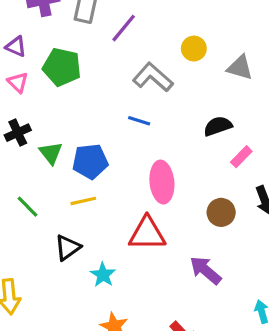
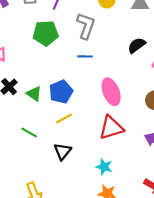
green pentagon: (62, 67) -> (46, 33), moved
gray L-shape: (153, 77) -> (86, 26), turned 84
cyan star: (103, 275) -> (104, 167), moved

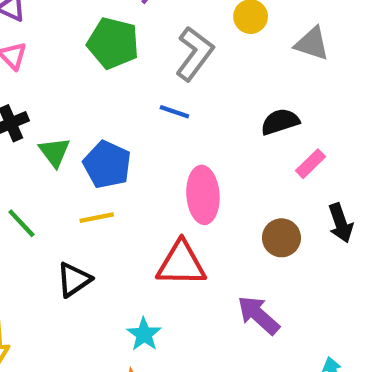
blue pentagon: (61, 92) -> (107, 165), turned 30

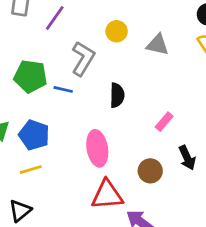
green pentagon: (113, 43) -> (31, 76), moved
blue line: (174, 112) -> (63, 89), moved
black semicircle: (280, 122) -> (117, 95), moved, turned 115
red triangle: (181, 264) -> (107, 195), moved

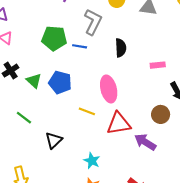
pink rectangle: (164, 122) -> (158, 65), turned 48
yellow line: (31, 170) -> (87, 111), moved, turned 42
brown circle: (150, 171) -> (161, 114), moved

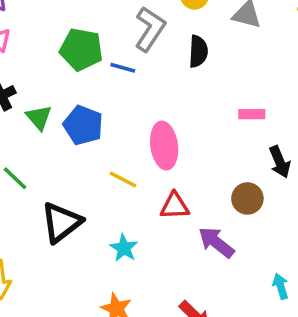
black semicircle: (121, 48) -> (198, 51), moved
red triangle: (119, 124) -> (175, 206), size x0.7
black triangle: (54, 140) -> (61, 222), size x1.4
cyan star: (92, 161) -> (124, 248), moved

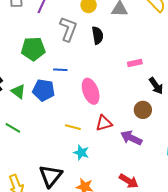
blue line: (123, 68) -> (60, 70), moved
yellow line: (123, 179) -> (73, 127), moved
black triangle: (61, 222) -> (51, 176), moved

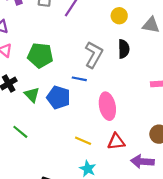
gray L-shape: (68, 29) -> (94, 55), moved
green pentagon: (33, 49) -> (40, 55), moved
purple arrow: (131, 138) -> (142, 161), turned -30

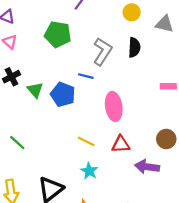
green pentagon: (40, 55) -> (58, 34), moved
green line: (20, 132) -> (17, 143), moved

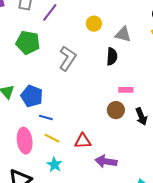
black semicircle: (134, 47) -> (112, 56), moved
blue line: (86, 76) -> (46, 118), moved
pink ellipse: (114, 107) -> (25, 141), moved
brown circle: (166, 139) -> (116, 110), moved

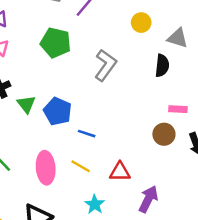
blue line: (46, 118) -> (87, 134), moved
purple arrow: (106, 161) -> (148, 199), turned 105
cyan star: (54, 165) -> (95, 204), moved

